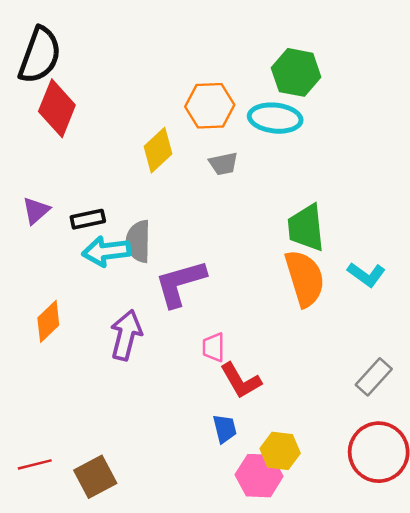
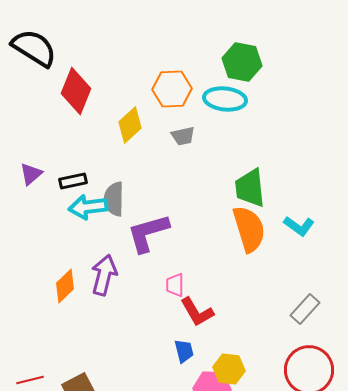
black semicircle: (40, 55) -> (34, 48), turned -78
red diamond: (57, 108) -> (76, 91), moved
orange diamond: (48, 321) -> (65, 286), moved

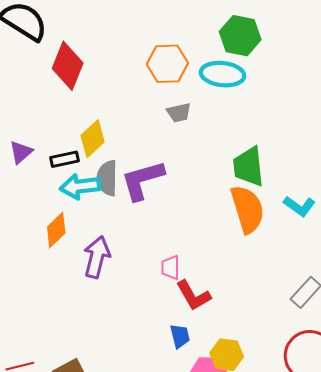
yellow diamond: (130, 125) -> (93, 139), moved
purple L-shape: (148, 233) -> (142, 180), moved
orange diamond: (65, 286) -> (56, 230), moved

